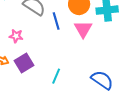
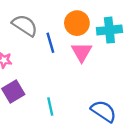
cyan line: (56, 76) -> (50, 107), turned -35

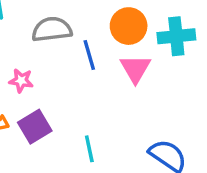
gray semicircle: (25, 25) -> (52, 29), turned -40

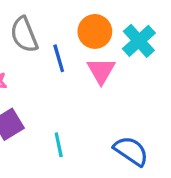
gray semicircle: (52, 29) -> (24, 35), turned -105
cyan cross: (176, 36) -> (139, 41), turned -36

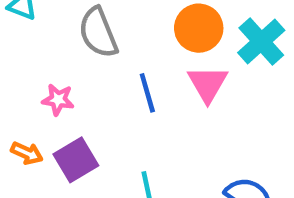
blue line: (59, 58) -> (147, 93), moved

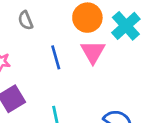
gray semicircle: (98, 33) -> (26, 20), size x0.6

